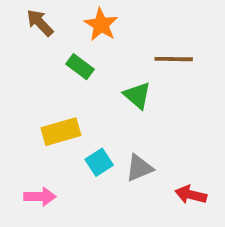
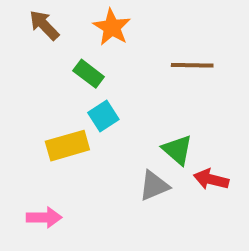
green triangle: (137, 95) -> (177, 150), moved
cyan square: (99, 162) -> (103, 116), moved
red arrow: (191, 195) -> (211, 179), moved

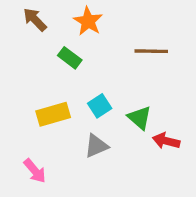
cyan square: (103, 116) -> (100, 106), moved
gray triangle: (154, 186) -> (96, 146), moved
pink arrow: (44, 217) -> (35, 171), turned 50

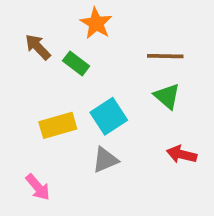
brown arrow: (35, 20) -> (38, 47), moved
cyan square: (100, 106) -> (109, 116), size x1.4
green triangle: (140, 118) -> (167, 96), moved

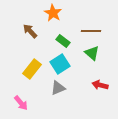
brown arrow: (38, 47) -> (30, 31), moved
green rectangle: (76, 63) -> (63, 41), moved
yellow rectangle: (58, 125) -> (32, 69), turned -36

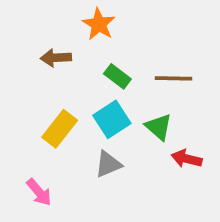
brown arrow: (30, 31) -> (56, 58), turned -49
brown line: (91, 31) -> (173, 78), moved
green triangle: (92, 53) -> (159, 127), moved

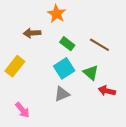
brown line: (173, 78) -> (99, 45), turned 30
yellow rectangle: (60, 129) -> (15, 66), moved

